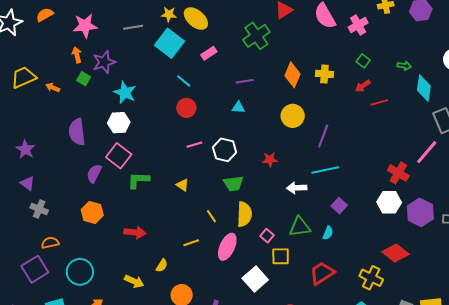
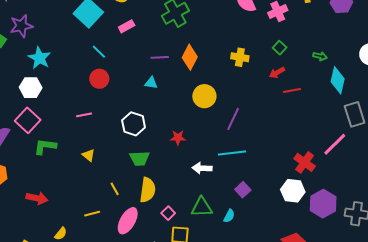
orange diamond: (292, 75) -> (190, 57), moved
pink line: (194, 145) -> (84, 115), moved

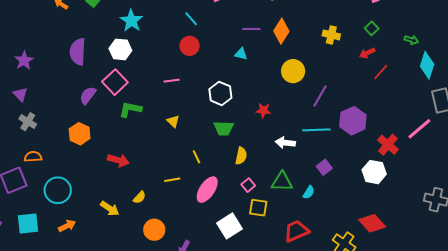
red line: (292, 91) -> (381, 72), turned -42
yellow semicircle: (148, 190) -> (241, 156), moved, size x0.7
purple hexagon: (323, 204) -> (353, 121), moved

